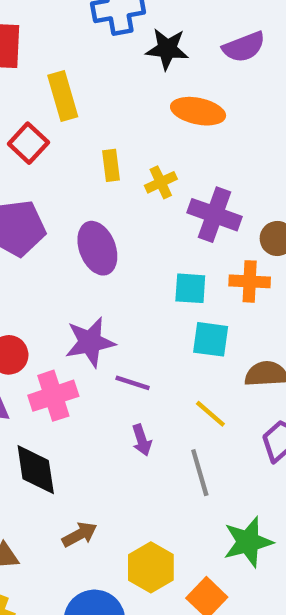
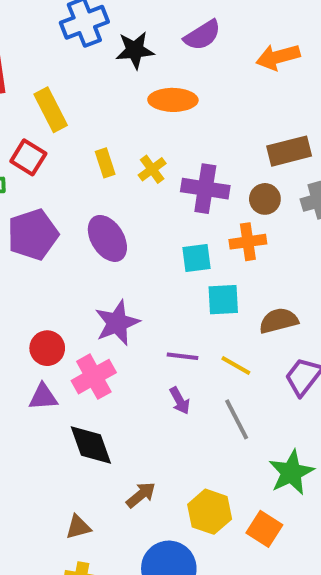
purple line: (133, 383) -> (182, 356), moved

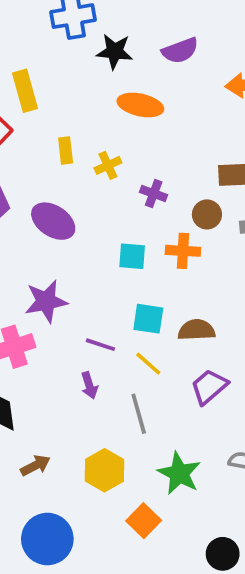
purple cross: (205, 189) -> (154, 193), size x0.6
purple ellipse: (107, 238) -> (53, 221), turned -36
cyan square: (223, 300) -> (148, 319), moved
green star: (291, 473) -> (179, 473), turned -30
yellow hexagon: (210, 512) -> (105, 470), moved

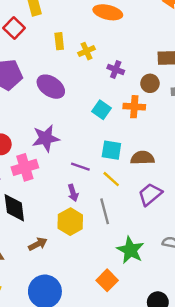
cyan square: (132, 256) -> (102, 110), turned 30
yellow hexagon: (105, 470) -> (70, 222), moved

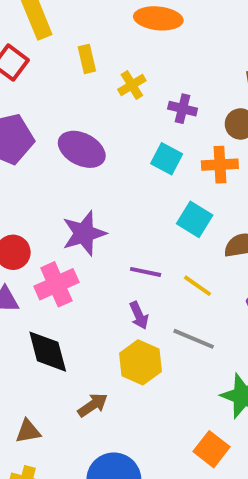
yellow rectangle: (59, 41) -> (87, 59), moved
cyan square: (102, 110) -> (167, 159), moved
cyan square: (111, 150) -> (195, 219), moved, turned 30
gray line: (105, 211) -> (194, 339), turned -45

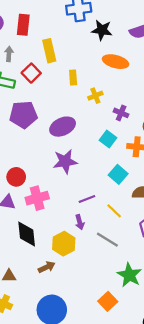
purple ellipse: (82, 149) -> (63, 127), turned -60
purple star: (84, 233) -> (65, 161), moved
purple line: (146, 272) -> (87, 199), turned -42
yellow hexagon: (140, 362) -> (64, 244), moved

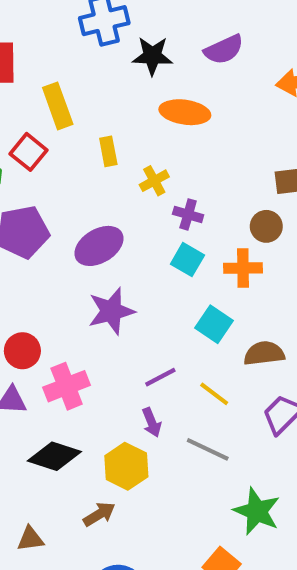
purple cross: (121, 113) -> (188, 214), moved
black diamond: (27, 234) -> (54, 456), turned -60

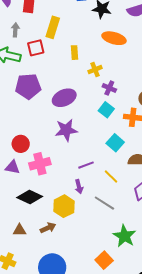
yellow rectangle: (58, 106) -> (53, 27), turned 30
red square: (28, 152) -> (36, 48), turned 30
brown triangle: (30, 539) -> (20, 230), moved

